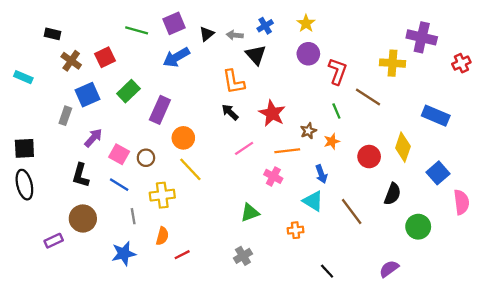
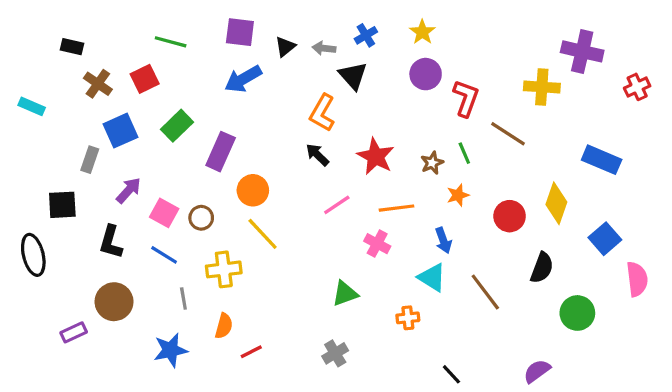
purple square: (174, 23) -> (240, 32), turned 30
green line: (137, 30) -> (171, 42), moved
orange L-shape: (234, 82) -> (322, 113), turned 40
brown star: (308, 131) -> (432, 163), moved
black square: (24, 148) -> (62, 205), moved

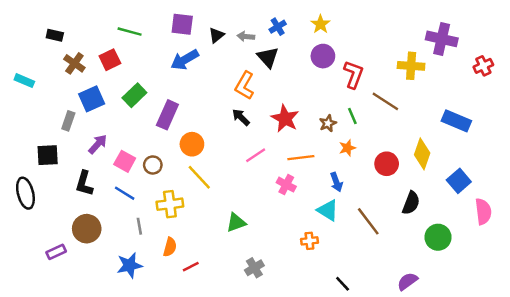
green triangle: (345, 294) -> (236, 223), moved

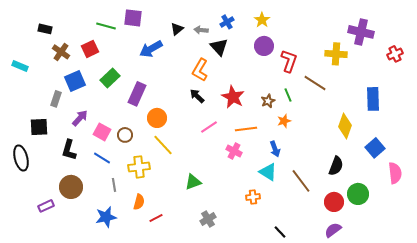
purple square: (182, 24) -> (133, 18), moved
blue rectangle: (456, 121) -> (373, 99), turned 65
red circle: (387, 164) -> (334, 202), moved

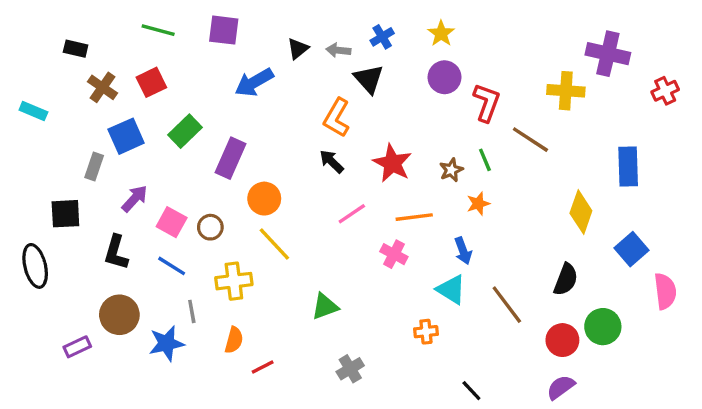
green line: (106, 26) -> (158, 30), moved
blue star: (106, 217) -> (167, 343), moved

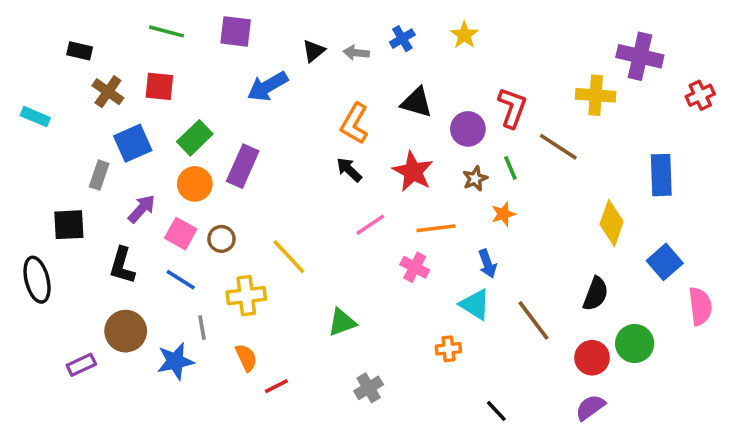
purple circle: (444, 77) -> (468, 129), moved
black triangle: (369, 79) -> (416, 102), moved, turned -32
red square: (151, 82) -> (159, 86), turned 32
orange circle: (264, 199) -> (195, 184), moved
orange semicircle: (234, 340) -> (246, 358), turned -40

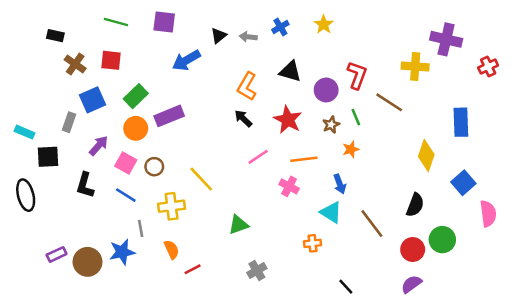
cyan rectangle: (35, 117) -> (24, 132), moved
purple rectangle: (243, 166) -> (169, 116), turned 44
brown circle: (126, 331) -> (87, 262), moved

